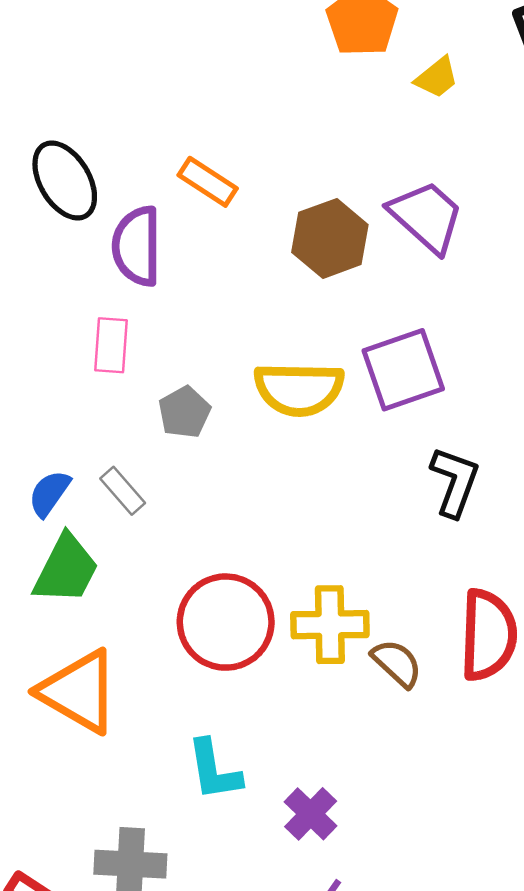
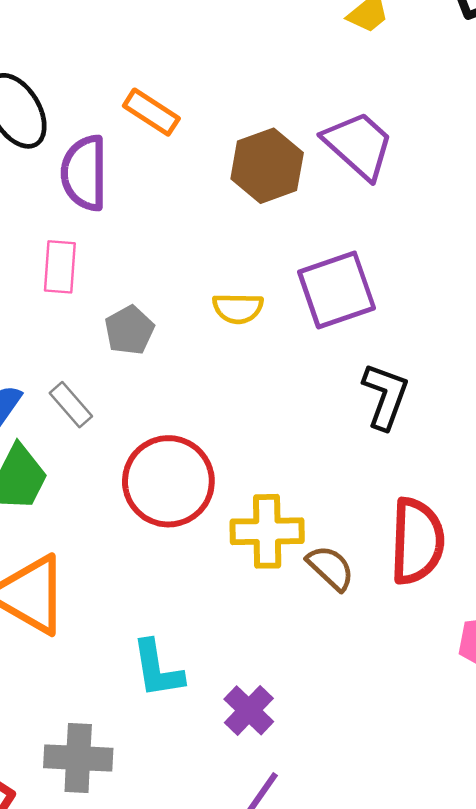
yellow semicircle: (299, 389) -> (238, 308), size x0.6
red circle: (226, 622) -> (168, 481), moved

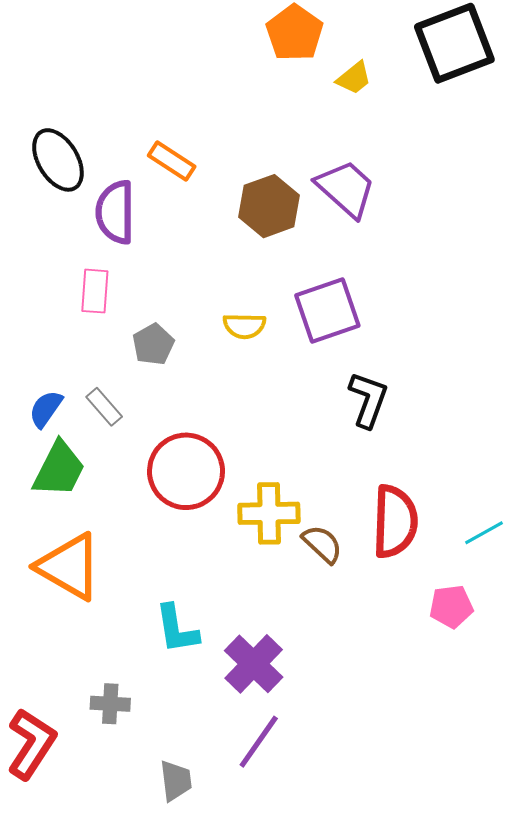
purple cross: (249, 710) -> (254, 664), size x1.4
gray cross: (78, 758) -> (110, 704), size x0.7

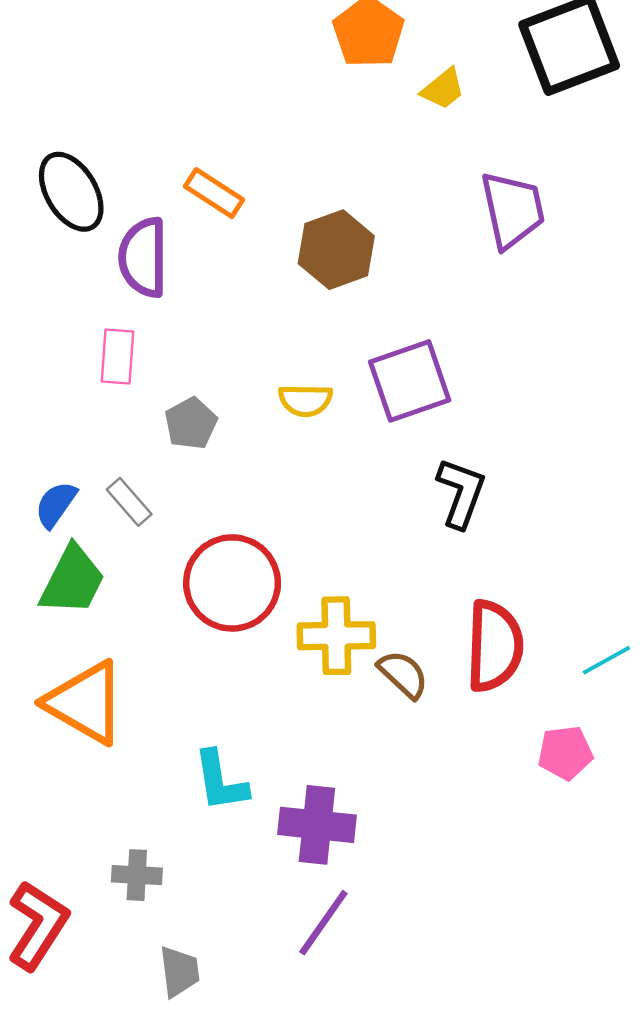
purple trapezoid: (346, 189) -> (513, 210), moved, turned 36
purple cross: (254, 664) -> (317, 825), turned -38
gray trapezoid: (176, 781) -> (179, 972), moved

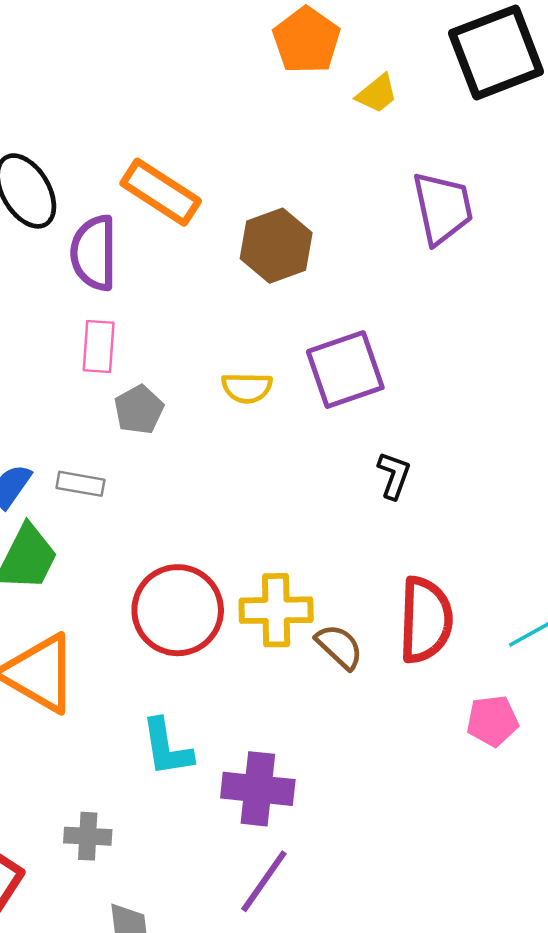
orange rectangle: (214, 193) -> (161, 192), size x1.4
pink rectangle: (118, 356) -> (99, 346), moved
black L-shape: (461, 493) -> (394, 475), size x0.7
gray rectangle: (129, 502) -> (80, 484), turned -39
red circle: (232, 583) -> (178, 610), moved

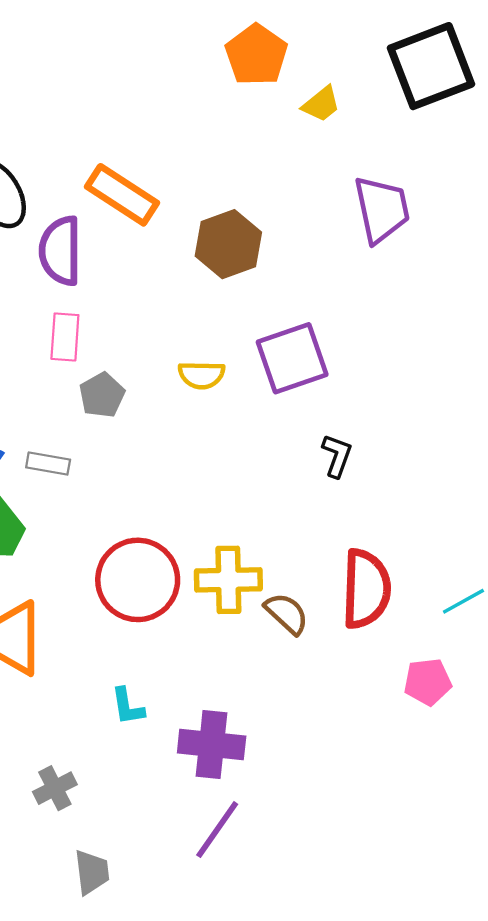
cyan L-shape: (167, 748) -> (128, 706), size x0.7
gray cross: (88, 836) -> (55, 788), turned -30

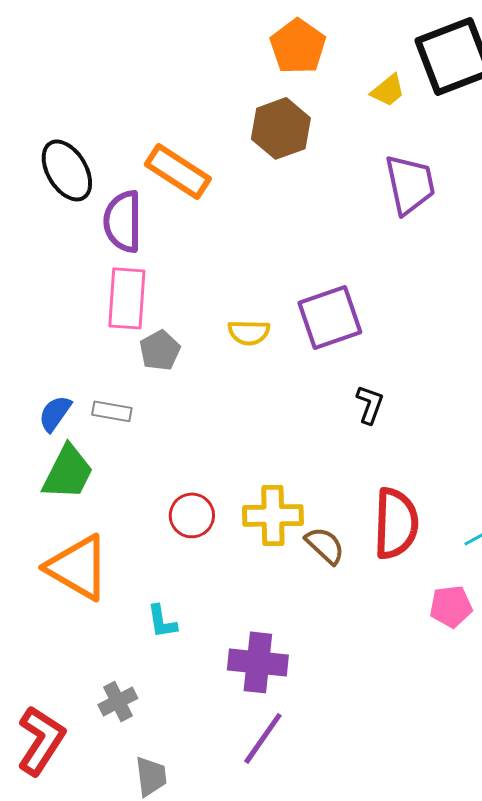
yellow trapezoid: (321, 104) -> (388, 90), moved
brown hexagon: (228, 244) -> (281, 128), moved
pink rectangle: (65, 337) -> (127, 298), size x1.4
red circle: (138, 580) -> (192, 515), size x0.6
cyan L-shape: (128, 706) -> (162, 621), moved

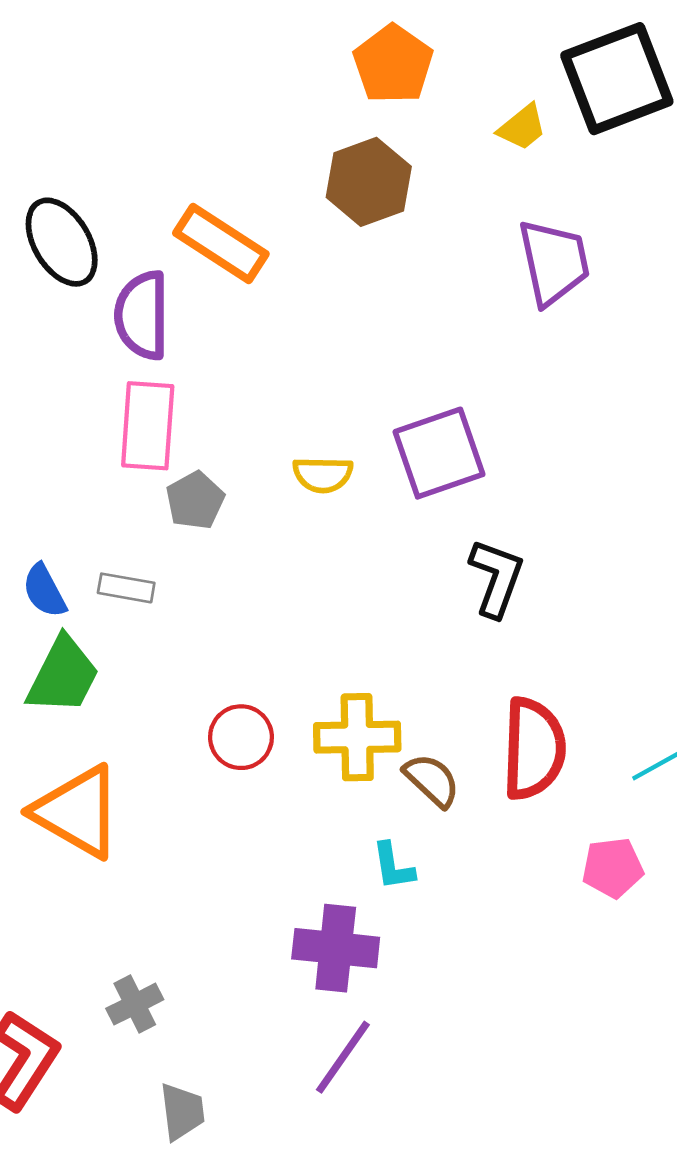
black L-shape: (370, 404) -> (496, 578), size x1.4
blue semicircle: (55, 413) -> (44, 591), turned -63
cyan L-shape: (162, 621) -> (393, 866), moved

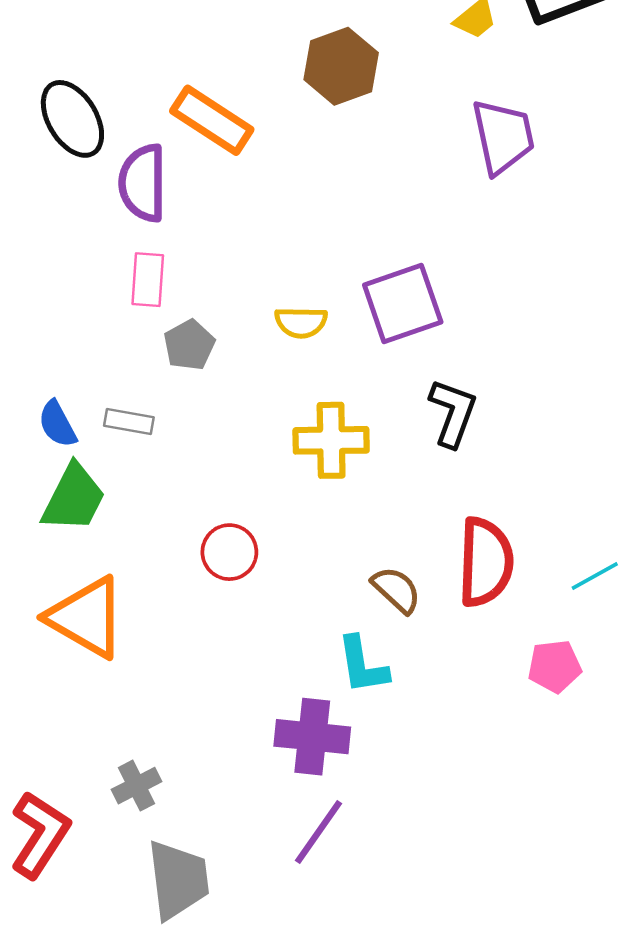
pink rectangle: (148, 426) -> (148, 280), size x0.7
yellow cross: (357, 737) -> (331, 440), moved
cyan L-shape: (393, 866) -> (362, 665), size x1.4
gray trapezoid: (182, 1112) -> (178, 880), size x1.6

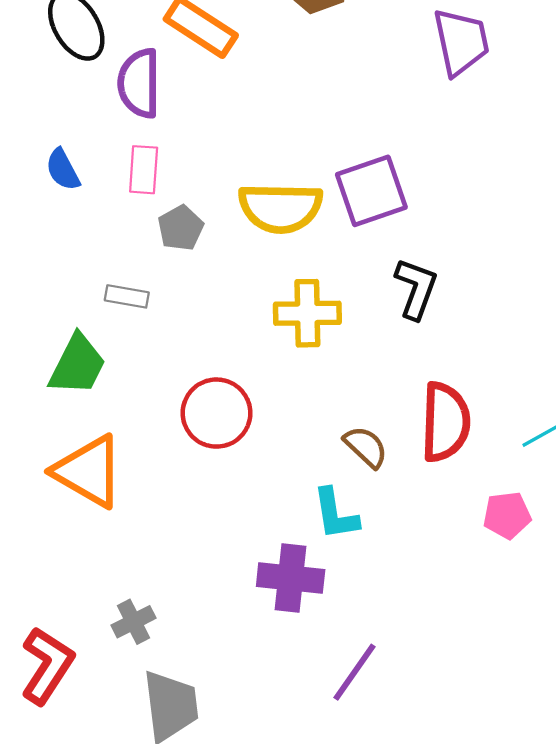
yellow semicircle: (301, 322) -> (280, 208), size x1.8
blue semicircle: (57, 424) -> (63, 170), moved
red circle: (229, 552) -> (217, 413), size x1.4
purple line: (319, 832) -> (354, 672), moved

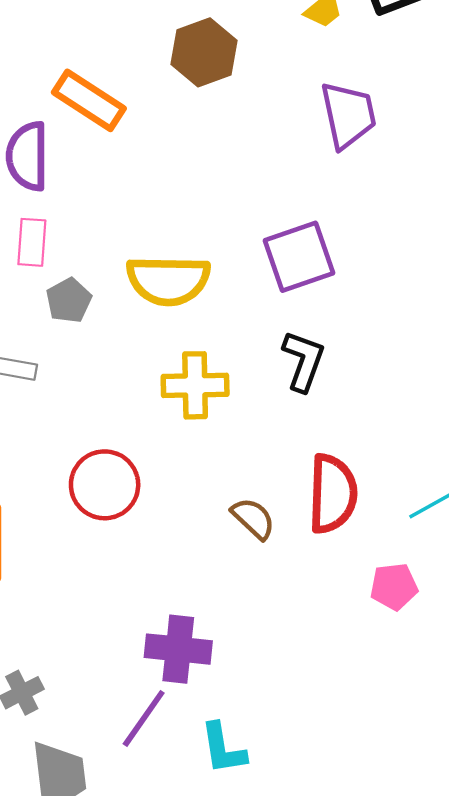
purple square: (371, 191) -> (299, 257), moved
cyan L-shape: (335, 514) -> (223, 749), moved
purple line: (354, 672) -> (144, 718), moved

